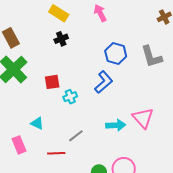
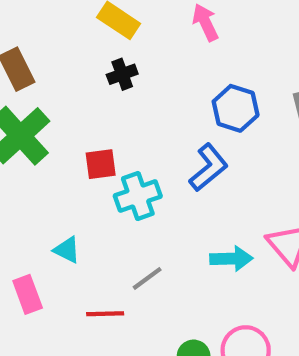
cyan cross: (70, 97) -> (138, 196), size x1.5

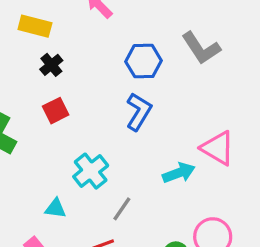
red square: (101, 164) -> (56, 111), moved
cyan cross: (138, 196) -> (91, 171), moved

